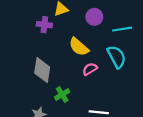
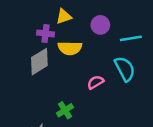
yellow semicircle: (79, 47) -> (70, 48), moved, turned -40
gray diamond: (42, 70) -> (39, 62), moved, turned 50

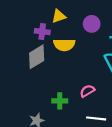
pink semicircle: (95, 82) -> (87, 91), moved
green cross: (65, 110) -> (60, 101), turned 32

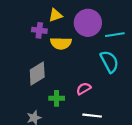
purple circle: (92, 24) -> (88, 23), size x1.6
gray diamond: (37, 57) -> (37, 73), moved

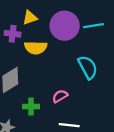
cyan line: (115, 35) -> (93, 26), moved

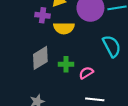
green cross: (31, 107) -> (66, 64), moved

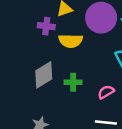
pink semicircle: (86, 73) -> (106, 92), moved

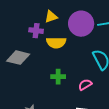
gray diamond: (44, 75) -> (18, 58), moved, turned 45

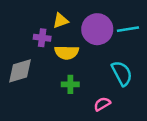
gray diamond: (18, 58) -> (20, 71), turned -30
green cross: (58, 77) -> (70, 84), moved

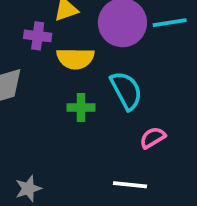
cyan semicircle: (122, 73) -> (126, 91), moved
pink semicircle: (102, 104) -> (153, 138), moved

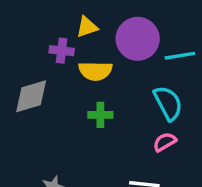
cyan line: (170, 23) -> (180, 56), moved
cyan semicircle: (126, 91) -> (168, 103), moved

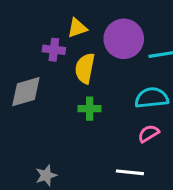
yellow semicircle: (95, 71) -> (85, 68), turned 100
cyan semicircle: (168, 103) -> (152, 98), turned -68

